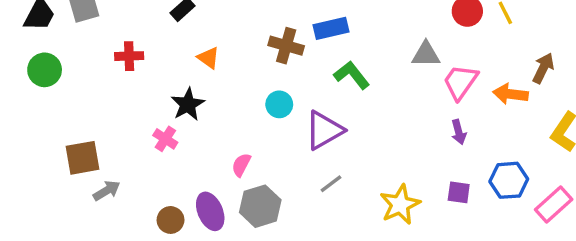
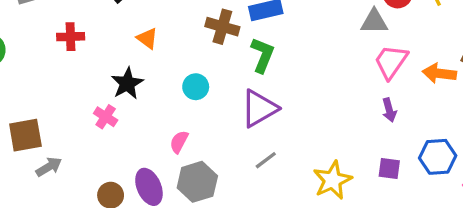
gray triangle: (426, 54) -> (374, 22), moved
green L-shape: (352, 75) -> (262, 55), moved, turned 60
cyan circle: (279, 104) -> (196, 87), moved

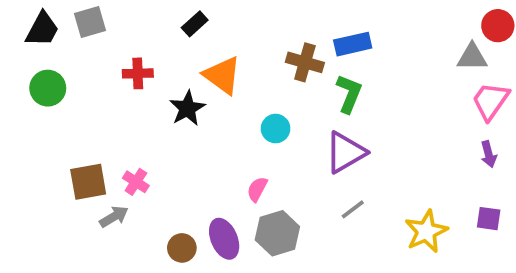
orange triangle: (147, 38) -> (222, 75), size x1.6
black star: (127, 83) -> (187, 108), moved
pink cross: (106, 117) -> (136, 182), moved

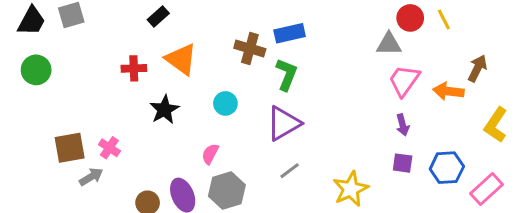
red cross: (138, 73) -> (134, 68), moved
black star: (187, 108) -> (164, 110), moved
purple square: (489, 219) -> (403, 163), moved

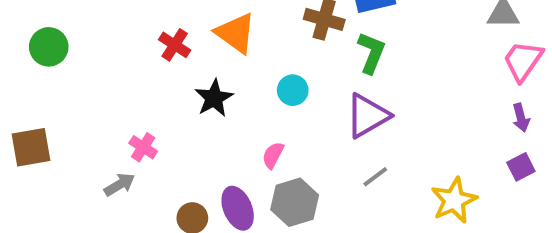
red cross: (134, 68) -> (175, 45), turned 35
brown square: (70, 148) -> (31, 147), moved
purple square: (403, 163) -> (521, 167), turned -35

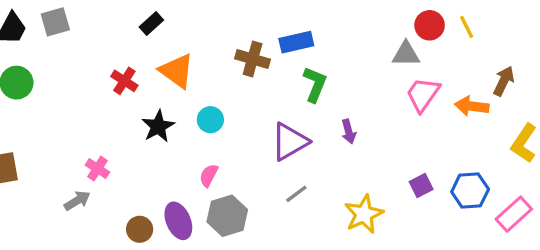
green L-shape: (371, 53) -> (315, 84), moved
cyan circle: (293, 90) -> (210, 120), moved
purple arrow: (521, 118) -> (349, 131), moved

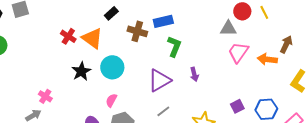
black rectangle: (151, 24) -> (111, 13), moved
red cross: (124, 81) -> (68, 36), moved
cyan circle: (210, 120) -> (112, 67), size x1.5

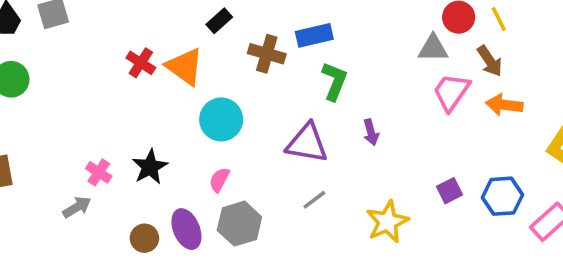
brown arrow: (286, 44) -> (490, 61), moved, turned 120
black star: (81, 71) -> (150, 167), moved
purple triangle: (159, 80) -> (307, 143), turned 40

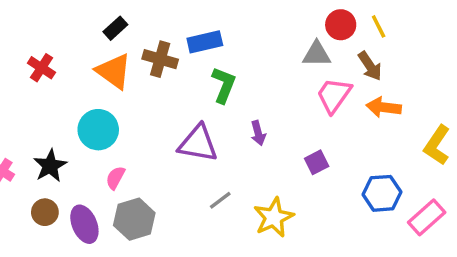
orange triangle: (185, 66) -> (114, 71), moved
cyan circle: (221, 119) -> (98, 130), moved
purple square: (449, 191) -> (317, 162), moved
gray line: (314, 200) -> (220, 200), moved
brown circle: (144, 238) -> (45, 212), moved

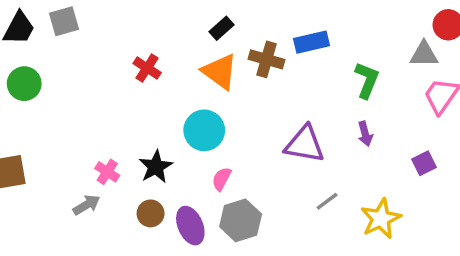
green L-shape: (224, 85) -> (367, 80), moved

